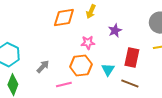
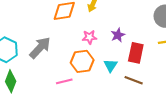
purple star: (115, 31) -> (118, 35), moved
gray arrow: (43, 67) -> (40, 48), moved, size x1.6

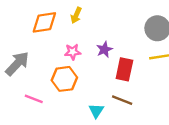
cyan triangle: (111, 66) -> (96, 111), moved
pink line: (64, 81) -> (34, 99), moved, turned 35

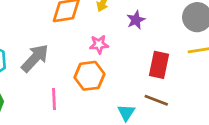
purple star: (104, 49) -> (136, 20), moved
pink line: (34, 99) -> (54, 99), turned 66

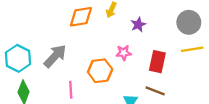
pink star: (99, 44) -> (124, 53), moved

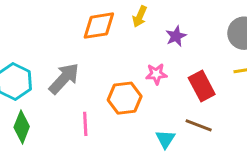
red rectangle: (157, 62) -> (202, 86), turned -40

